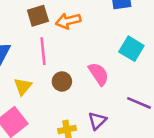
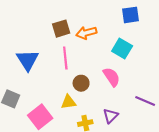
cyan square: (131, 49) -> (122, 49), moved
yellow triangle: (23, 87) -> (68, 102), moved, turned 42

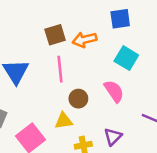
blue square: (130, 15) -> (120, 19), moved

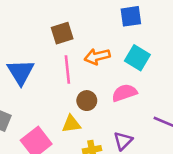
orange arrow: (85, 40) -> (97, 57), moved
pink semicircle: (114, 91) -> (124, 93), turned -75

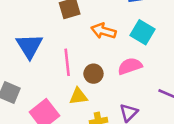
orange arrow: (97, 57) -> (104, 31), turned 30
pink line: (67, 69) -> (67, 62), moved

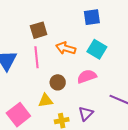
pink line: (67, 62) -> (37, 57), moved

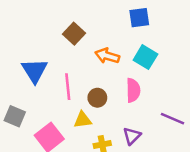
brown square: (39, 30) -> (74, 34), turned -30
pink line: (37, 57) -> (68, 87), moved
pink semicircle: (87, 76) -> (133, 90), turned 108

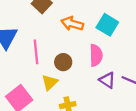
yellow triangle: (83, 120) -> (50, 82), turned -36
purple triangle: (132, 136) -> (107, 80), moved, turned -42

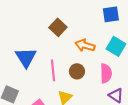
brown circle: (63, 62) -> (77, 71), moved

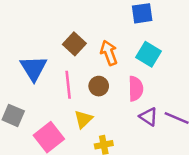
brown square: (58, 27) -> (74, 44), moved
orange arrow: (85, 45) -> (109, 53), turned 54

